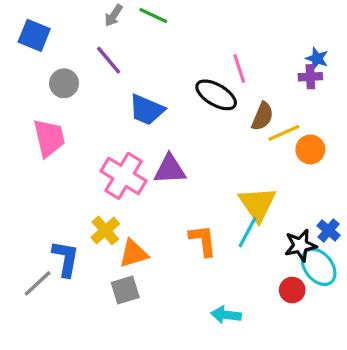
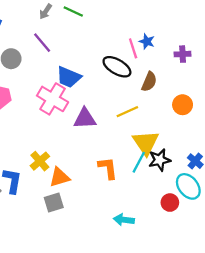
blue star: (317, 59) -> (147, 41), moved
yellow line: (284, 133) -> (127, 112), moved
pink cross: (124, 176) -> (53, 99), moved
black star: (300, 245) -> (160, 160), moved

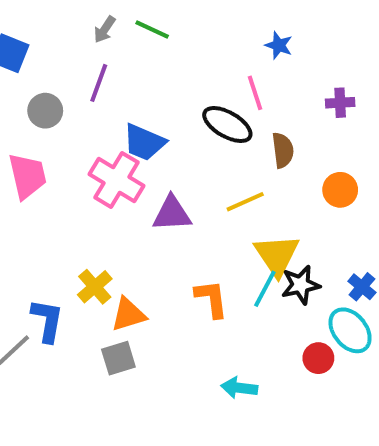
blue star: (147, 41) -> (279, 45), moved
purple line: (42, 43) -> (99, 83), turned 60
brown semicircle: (149, 82) -> (283, 150), turned -30

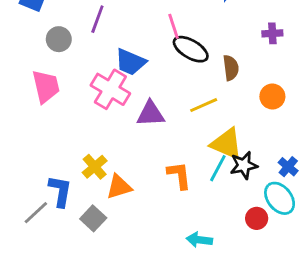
pink line: (255, 93) -> (173, 26), moved
yellow triangle: (277, 255) -> (227, 144), turned -33
gray square: (118, 358) -> (93, 218), moved, turned -30

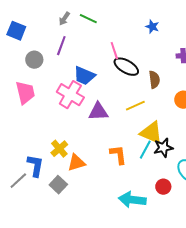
red circle: (257, 218) -> (163, 187), moved
cyan arrow: (199, 240) -> (132, 200), size x1.5

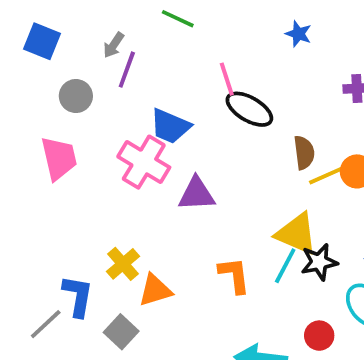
gray arrow: (64, 19) -> (114, 45), moved
brown semicircle: (154, 80) -> (304, 153), moved
yellow line: (135, 106) -> (327, 175), moved

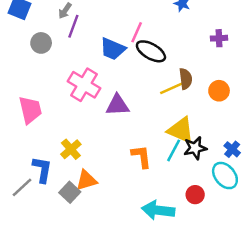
pink line: (227, 79) -> (137, 32), turned 42
blue trapezoid: (170, 126) -> (113, 49), moved
pink trapezoid: (59, 158) -> (30, 110), moved
yellow line: (327, 175) -> (171, 88), moved
orange triangle: (155, 290) -> (86, 180), moved

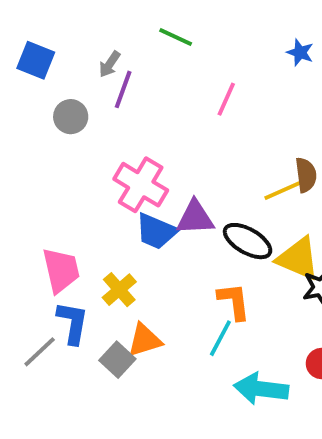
blue trapezoid: (113, 49) -> (156, 231), moved
black ellipse: (151, 51) -> (248, 241), moved
pink trapezoid: (30, 110) -> (61, 270), moved
cyan line: (174, 150) -> (220, 338), moved

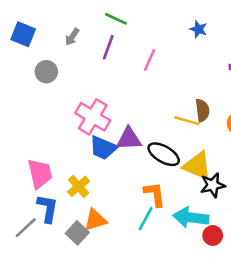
purple line: (123, 89) -> (108, 47), moved
yellow line: (283, 190) -> (187, 121), turned 40
cyan arrow: (261, 389) -> (191, 217), moved

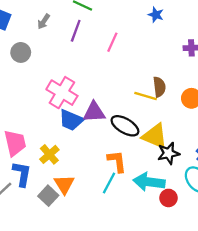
orange triangle: (95, 220) -> (64, 184), turned -45

